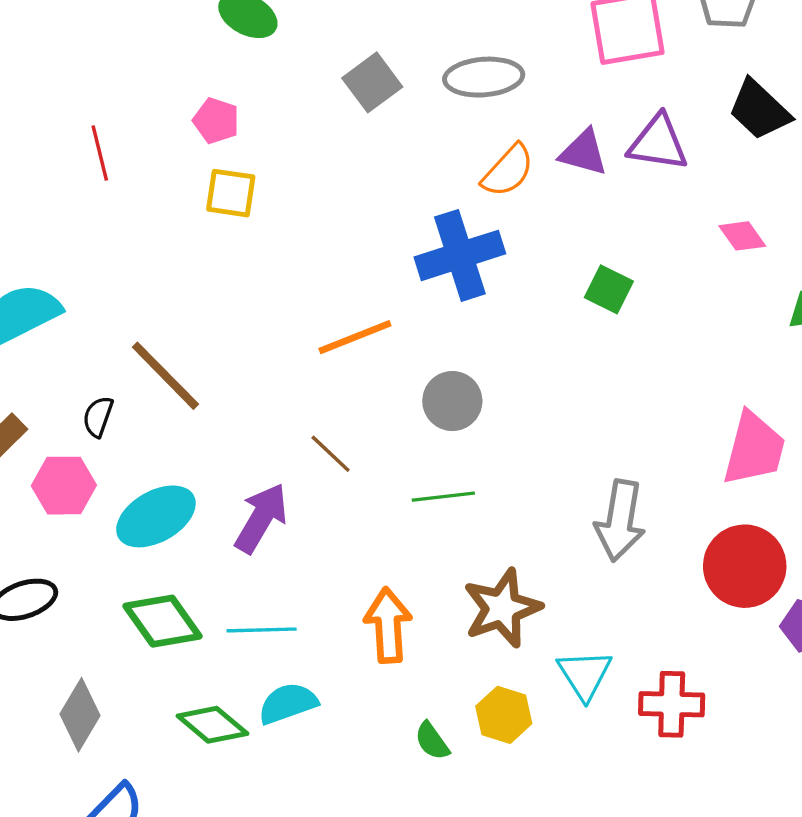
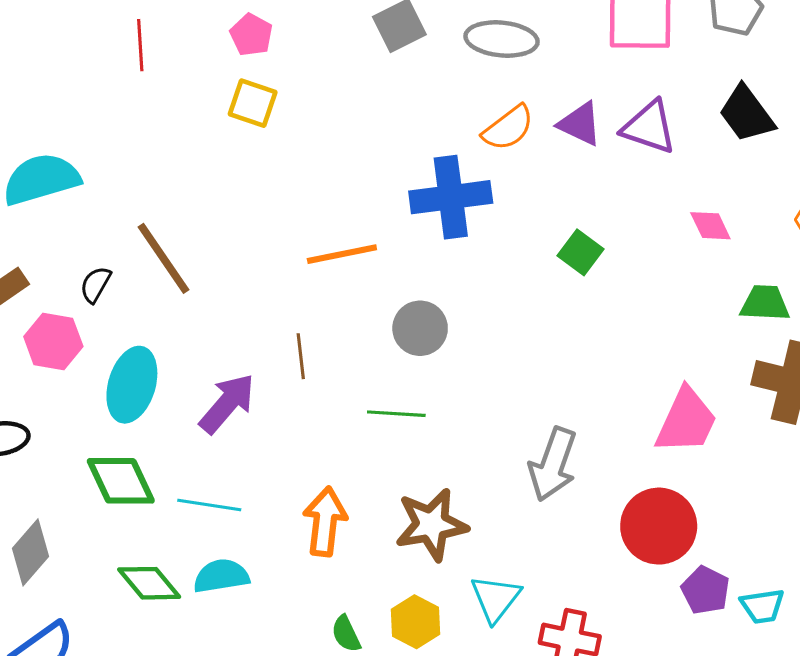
brown line: (331, 454) -> (301, 356), turned 30
cyan ellipse: (156, 516) -> (132, 385), turned -54

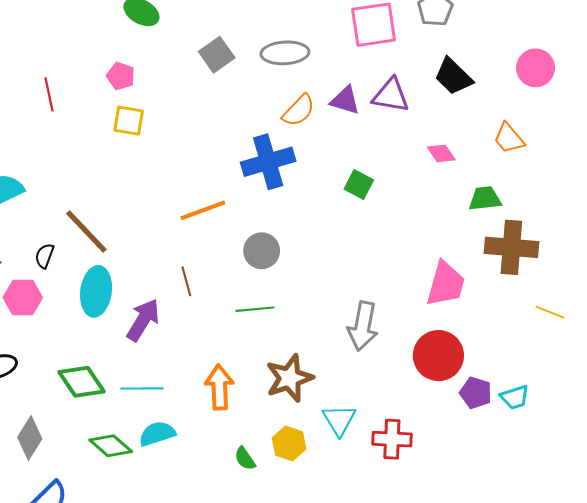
cyan ellipse: (132, 385) -> (96, 291), moved

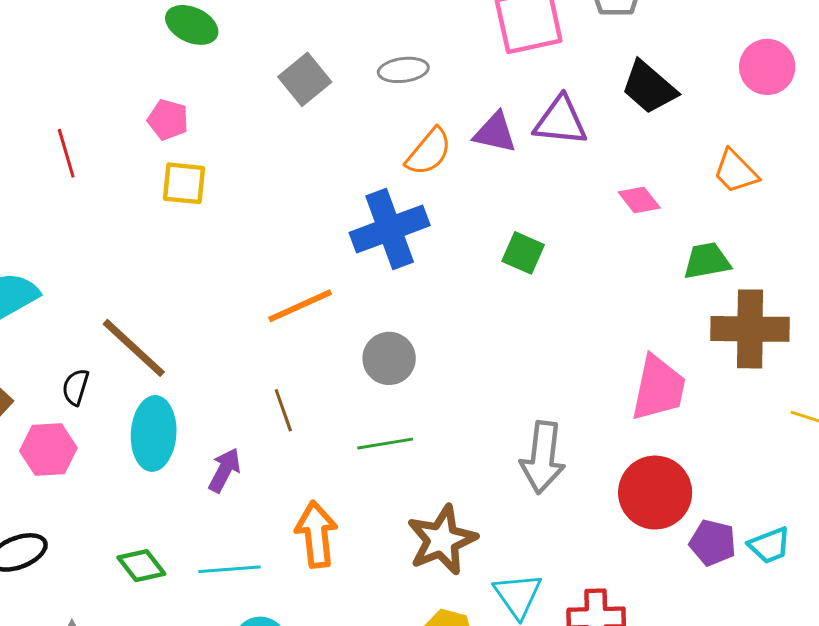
gray ellipse: (285, 53) -> (403, 70), size x0.7
purple arrow: (143, 320) -> (225, 470), size x0.7
green diamond: (81, 382) -> (141, 566), size x0.7
orange arrow: (219, 387) -> (316, 534), moved

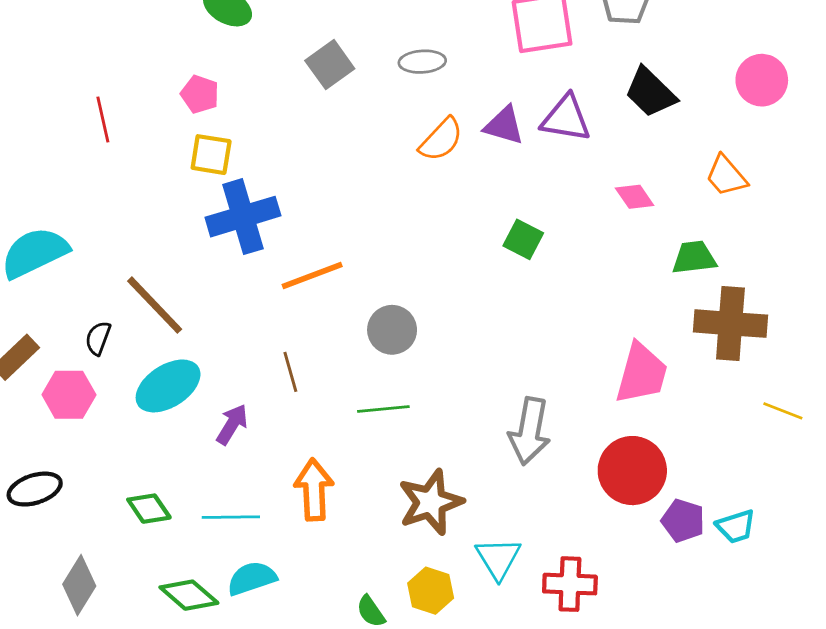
blue cross: (390, 229) -> (243, 217), moved
cyan ellipse: (154, 433) -> (168, 386), turned 50

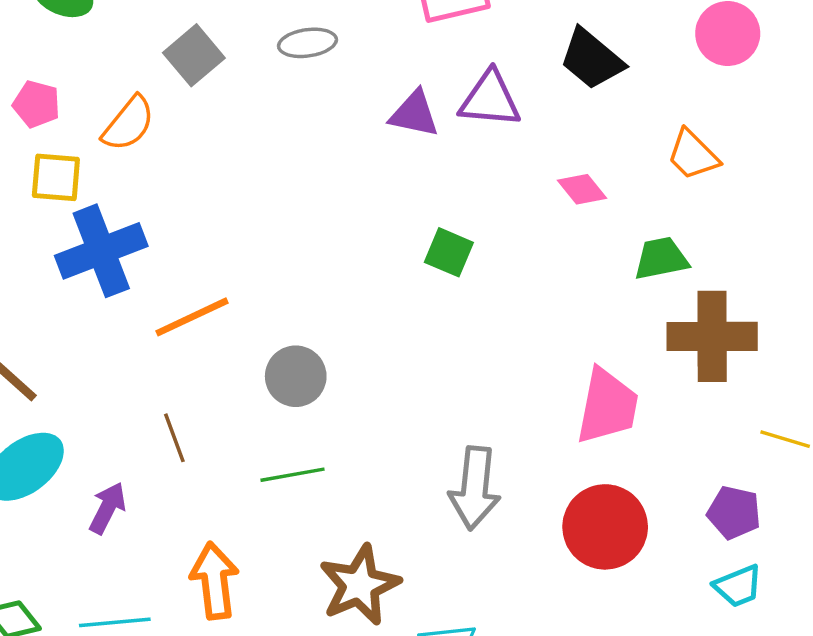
orange semicircle: (441, 140) -> (128, 124), moved
purple pentagon: (683, 521) -> (734, 513), moved

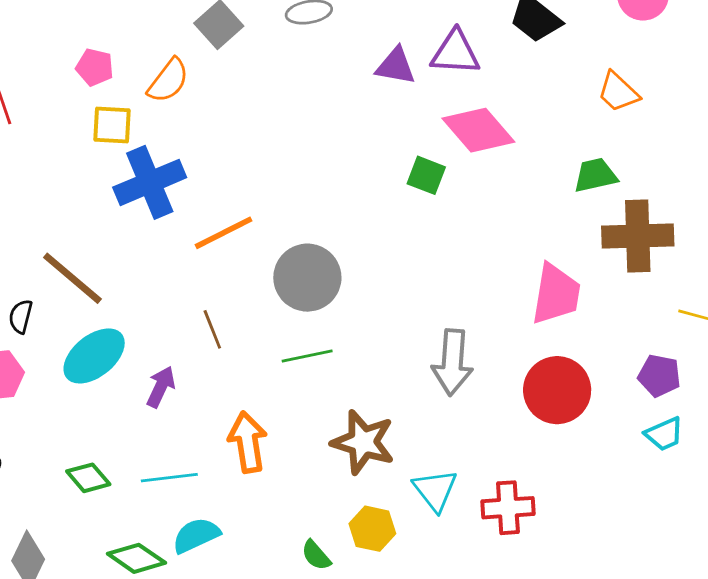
pink diamond: (582, 189) -> (478, 130), moved, size x1.8
gray circle: (296, 376) -> (307, 278), size x1.4
brown star: (360, 585) -> (363, 442), turned -30

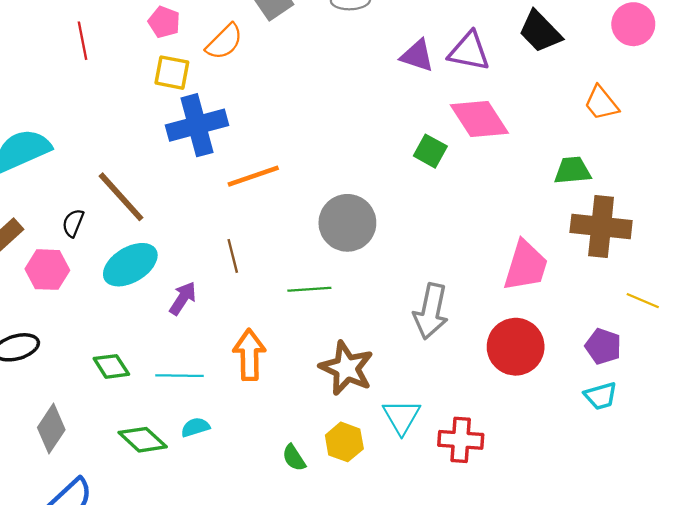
gray circle: (307, 278) -> (347, 223), moved
cyan semicircle: (196, 535) -> (195, 427), size x0.7

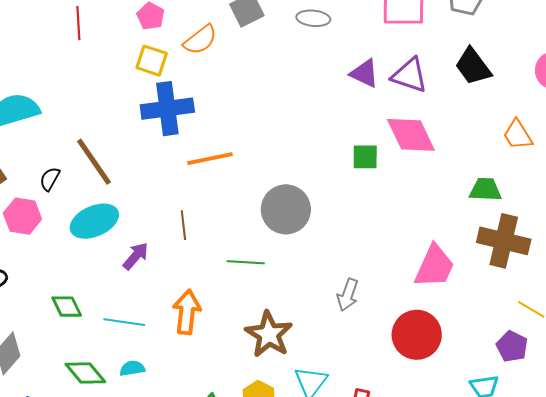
green square: (430, 151) -> (365, 157), turned -36
gray arrow: (431, 311) -> (348, 295), size x0.7
purple pentagon: (603, 346) -> (512, 346), moved

